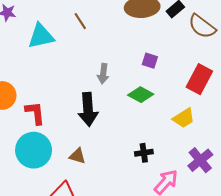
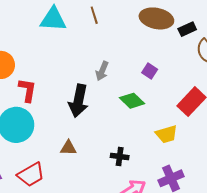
brown triangle: (77, 156) -> (68, 148), moved, turned -30

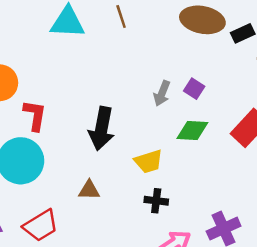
gray arrow: (102, 71) -> (162, 93), moved
green diamond: (132, 101) -> (192, 131), moved, turned -40
yellow trapezoid: (166, 134) -> (148, 161), moved

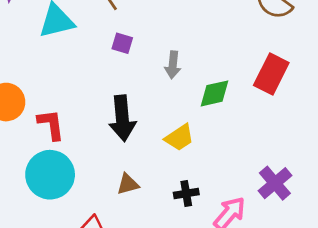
purple square: (194, 89) -> (122, 43), moved
black cross: (156, 201) -> (186, 193), moved

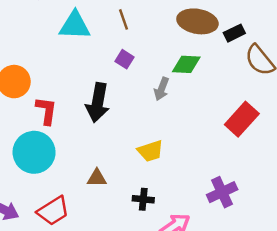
green diamond: (214, 93) -> (186, 64), moved
black arrow: (122, 118) -> (98, 103), moved
purple cross: (275, 183) -> (222, 192), moved

